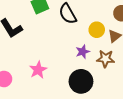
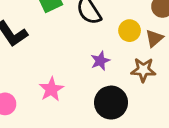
purple star: (83, 52) -> (100, 61), moved

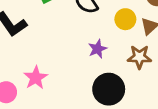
pink star: (51, 89) -> (36, 78), moved

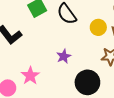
purple star: (98, 49) -> (64, 56), moved

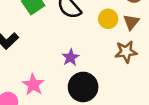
black circle: (87, 82) -> (83, 87), moved

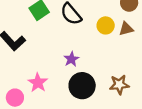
brown triangle: (131, 22) -> (126, 29), turned 35
brown star: (126, 52) -> (119, 85), moved

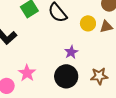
purple star: (71, 59) -> (71, 52), moved

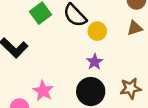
yellow circle: (88, 23) -> (97, 31), moved

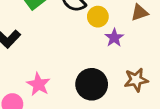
purple star: (95, 62) -> (114, 38), moved

